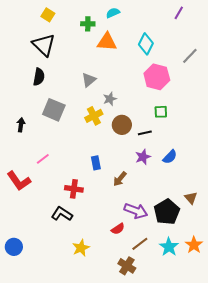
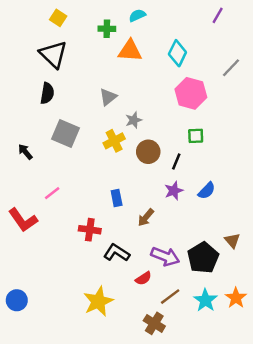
black arrow: (21, 125) -> (25, 152), turned -48
black line: (145, 133) -> (176, 161), turned -56
black L-shape: (62, 214) -> (117, 253), moved
yellow star: (81, 248) -> (98, 301), size x1.4

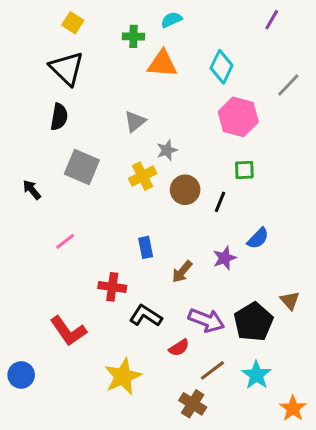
purple star: (174, 191) -> (225, 258), moved
red L-shape: (23, 220) -> (68, 331), moved
orange star: (236, 298) -> (293, 408), moved

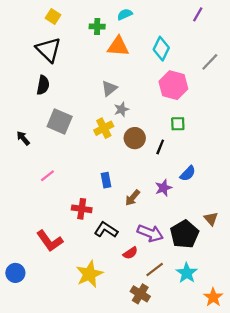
gray triangle: (135, 121) -> (109, 88), moved

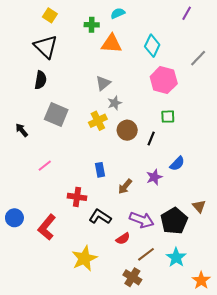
red L-shape: (50, 241) -> (47, 227), turned 75
blue circle: (15, 273) -> (14, 218), moved

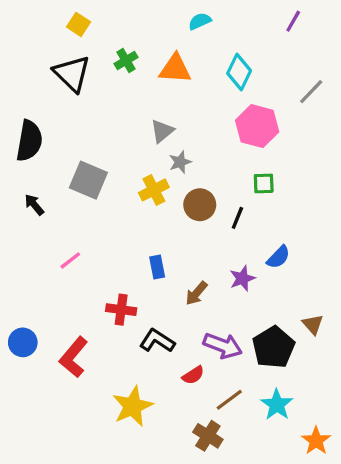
cyan semicircle: (118, 13) -> (200, 21), moved
green cross: (92, 25) -> (126, 61), moved, turned -32
black semicircle: (41, 80) -> (29, 141), moved, size x1.4

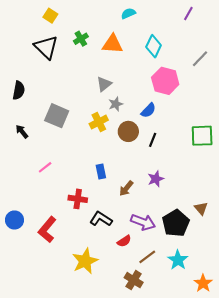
black semicircle: (29, 141) -> (19, 90), size x0.7
green square: (264, 183) -> (202, 136), moved, size x1.6
blue semicircle: (278, 257) -> (148, 110), moved

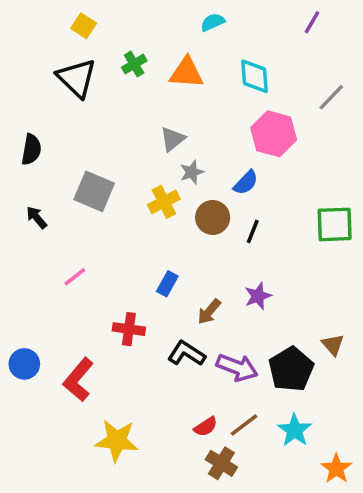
cyan diamond: (154, 46) -> (254, 76), turned -30
blue rectangle: (101, 172) -> (167, 284), turned 40
black L-shape: (101, 219) -> (186, 353), moved
red semicircle: (124, 241) -> (206, 427), moved
yellow star: (85, 261) -> (117, 441), moved, turned 30

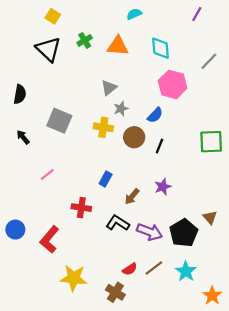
yellow cross: (164, 202) -> (103, 127), turned 36
brown cross: (221, 463) -> (115, 292), moved

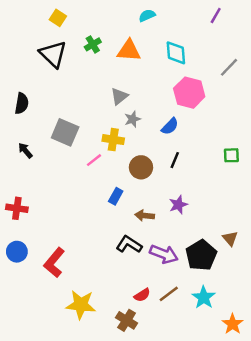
brown circle: (134, 137) -> (141, 167), moved
green square: (211, 142) -> (231, 155), size x0.6
pink line: (47, 175) -> (94, 160), moved
brown arrow: (132, 197) -> (145, 216), turned 56
red cross: (81, 208) -> (17, 208), moved

